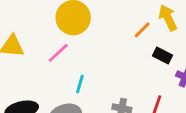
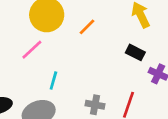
orange line: (142, 30) -> (87, 27), moved

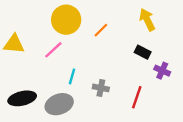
gray cross: (95, 105) -> (101, 88), moved

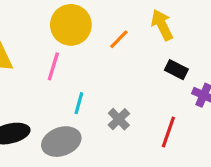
yellow arrow: (147, 20) -> (162, 25), moved
pink line: (53, 50) -> (53, 66), turned -30
gray cross: (101, 88) -> (119, 119), turned 35

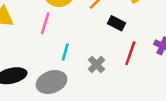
black rectangle: (176, 70) -> (117, 23), moved
red line: (168, 132) -> (130, 53), moved

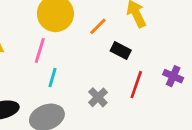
cyan line: (65, 52) -> (53, 77), moved

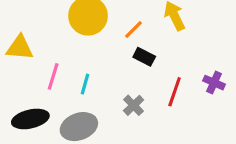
pink line: (40, 51) -> (53, 76), moved
black rectangle: (121, 51) -> (144, 57), moved

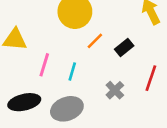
orange line: (134, 29) -> (95, 41), moved
black rectangle: (144, 57) -> (124, 48), turned -66

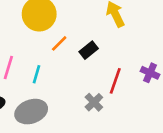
gray cross: (115, 90) -> (94, 102), moved

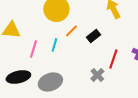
cyan line: (36, 74) -> (54, 45), moved

